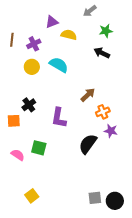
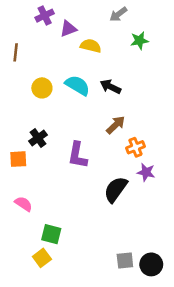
purple cross: (34, 44) -> (45, 16), moved
black arrow: (102, 53) -> (110, 87), moved
green square: (39, 148) -> (51, 234), moved

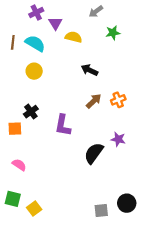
purple triangle: (68, 29) -> (55, 23), turned -40
cyan semicircle: (78, 85) -> (35, 43), moved
orange cross: (135, 147) -> (118, 100), moved
green square: (51, 234) -> (13, 199), moved
black circle: (151, 264) -> (127, 203), moved

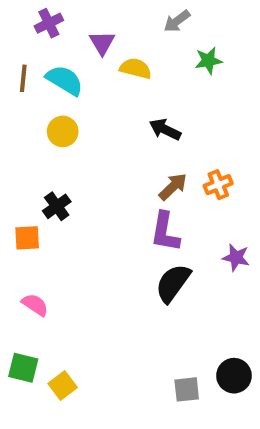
purple cross: (36, 13) -> (49, 23), moved
purple L-shape: (63, 125) -> (165, 232), moved
purple star: (118, 139) -> (236, 257), moved

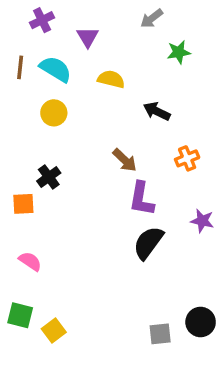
yellow semicircle: (136, 68) -> (111, 79), moved
black arrow: (165, 129) -> (157, 111), moved
brown arrow: (173, 187) -> (125, 160), moved, turned 88

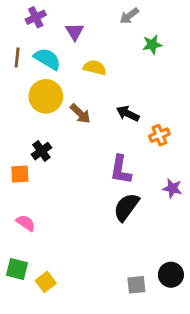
black arrow: (157, 111) -> (128, 114), moved
yellow circle: (54, 113) -> (46, 96), size x1.5
brown arrow: (125, 160) -> (80, 114), moved

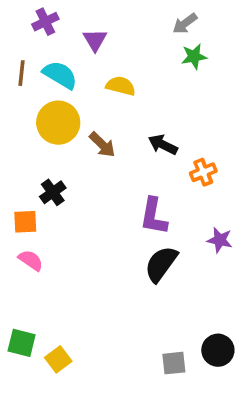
gray arrow: (129, 16) -> (185, 23), moved
pink semicircle: (26, 223) -> (31, 260), moved

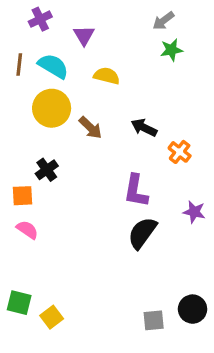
orange cross: (203, 172) -> (180, 152), turned -30

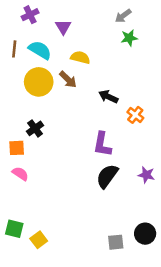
brown arrow: (90, 128) -> (68, 79), moved
purple star: (194, 212) -> (146, 175), moved

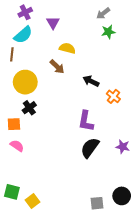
brown line: (14, 49) -> (12, 54), moved
cyan semicircle: (40, 50) -> (23, 35), moved, turned 108
yellow circle: (39, 82) -> (25, 82), moved

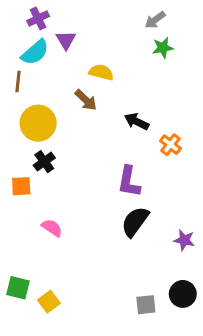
purple triangle: (53, 23) -> (66, 40), moved
pink semicircle: (17, 146) -> (52, 228), moved
purple star: (123, 147) -> (184, 240), moved

